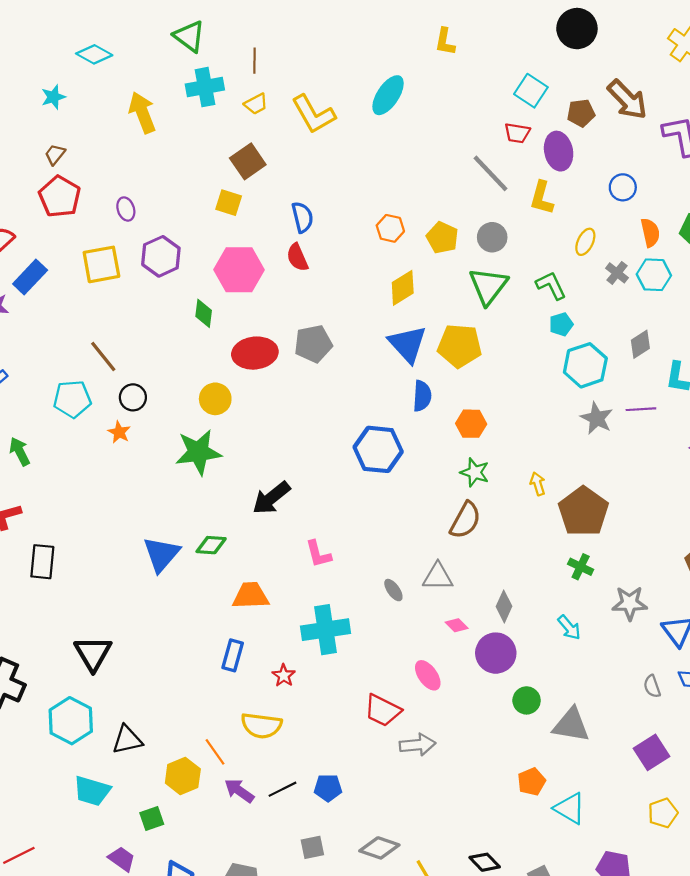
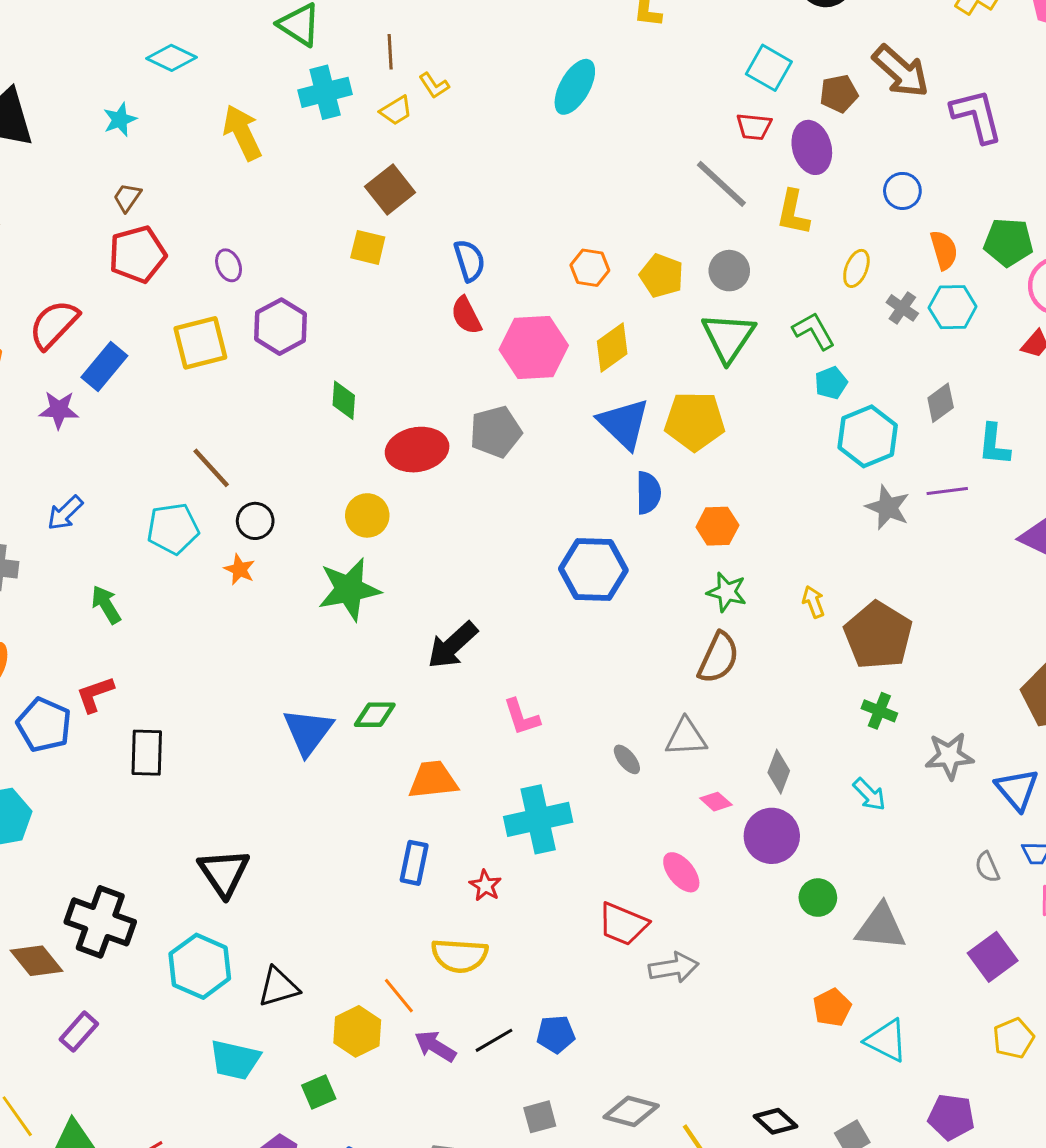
yellow L-shape: (313, 114) -> (434, 86), moved, size x0.5
red pentagon: (60, 197) -> (137, 254), turned 30
pink hexagon: (239, 270) -> (534, 347), moved

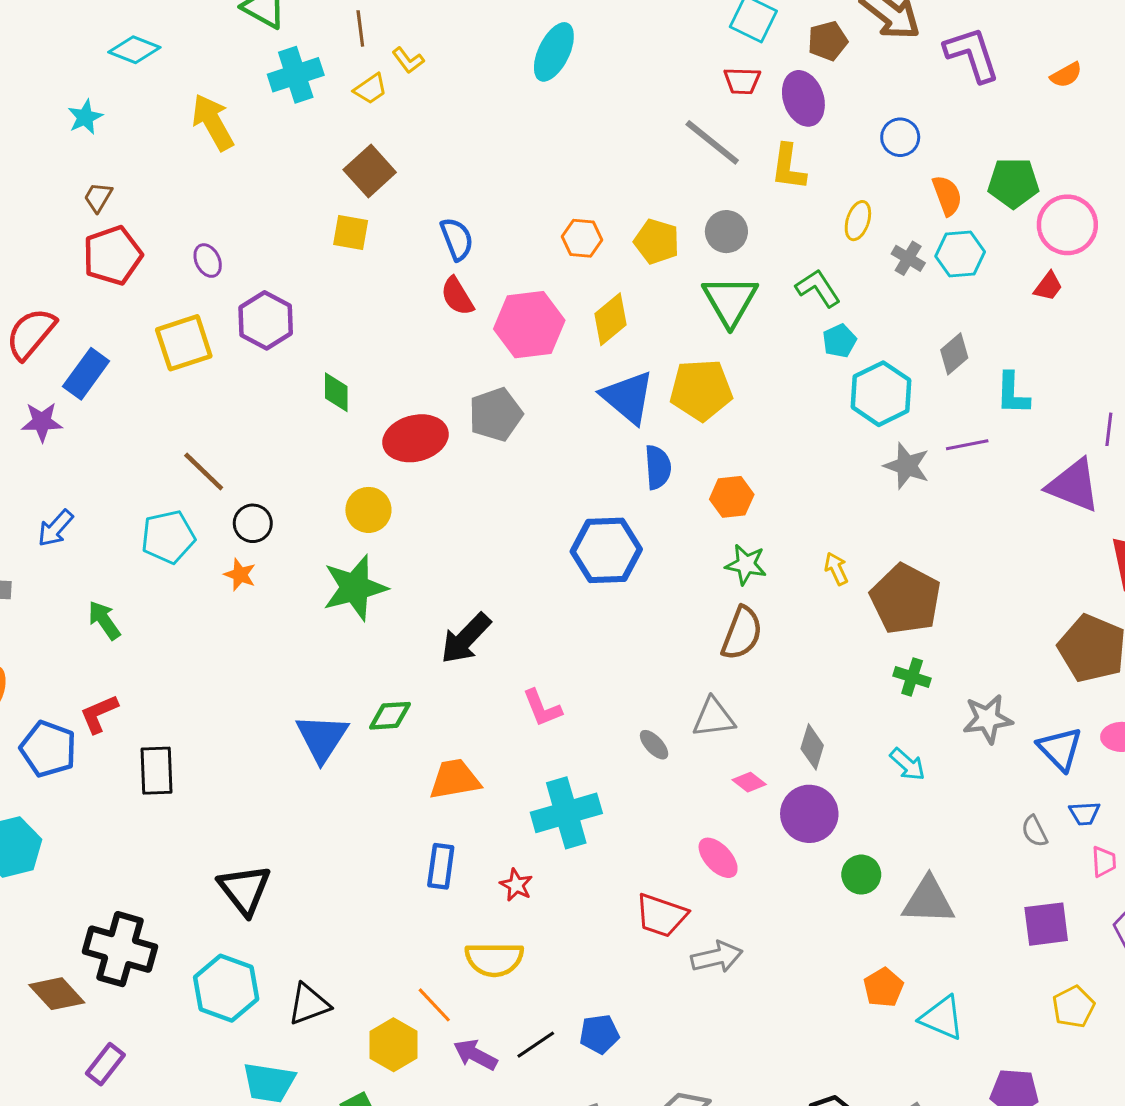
purple square: (993, 957) -> (1046, 924), turned 33

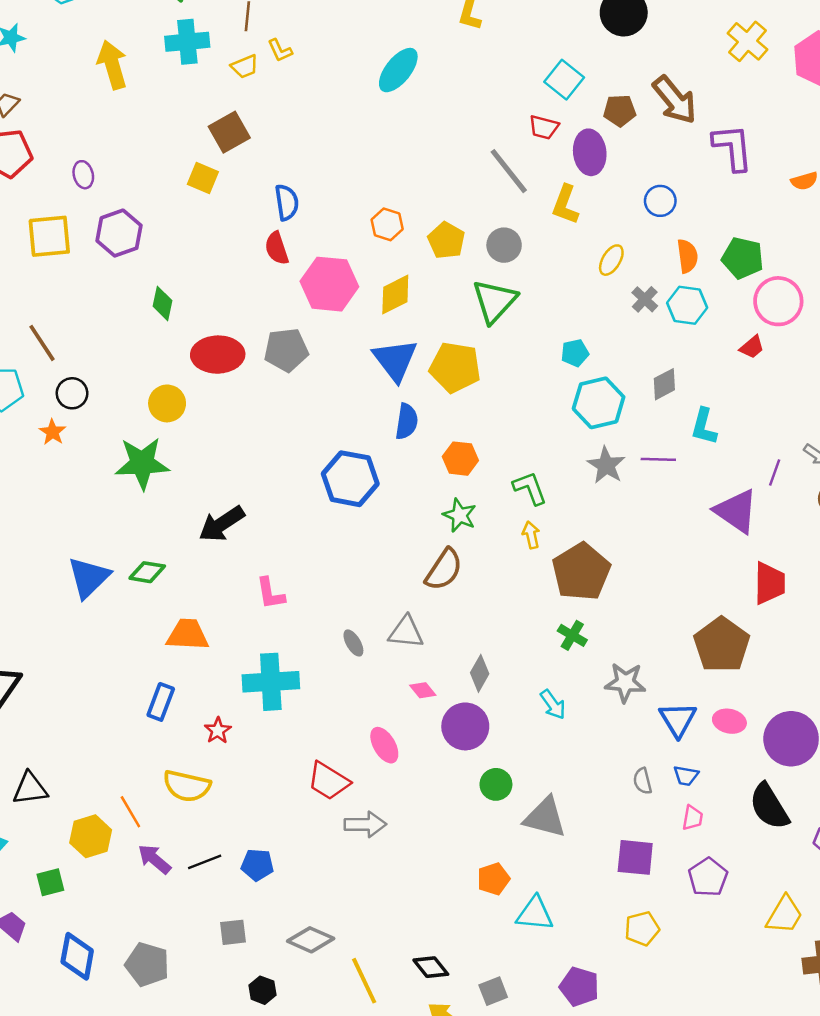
green L-shape: (818, 288) -> (530, 488), moved
cyan triangle: (942, 1018) -> (535, 914), turned -30

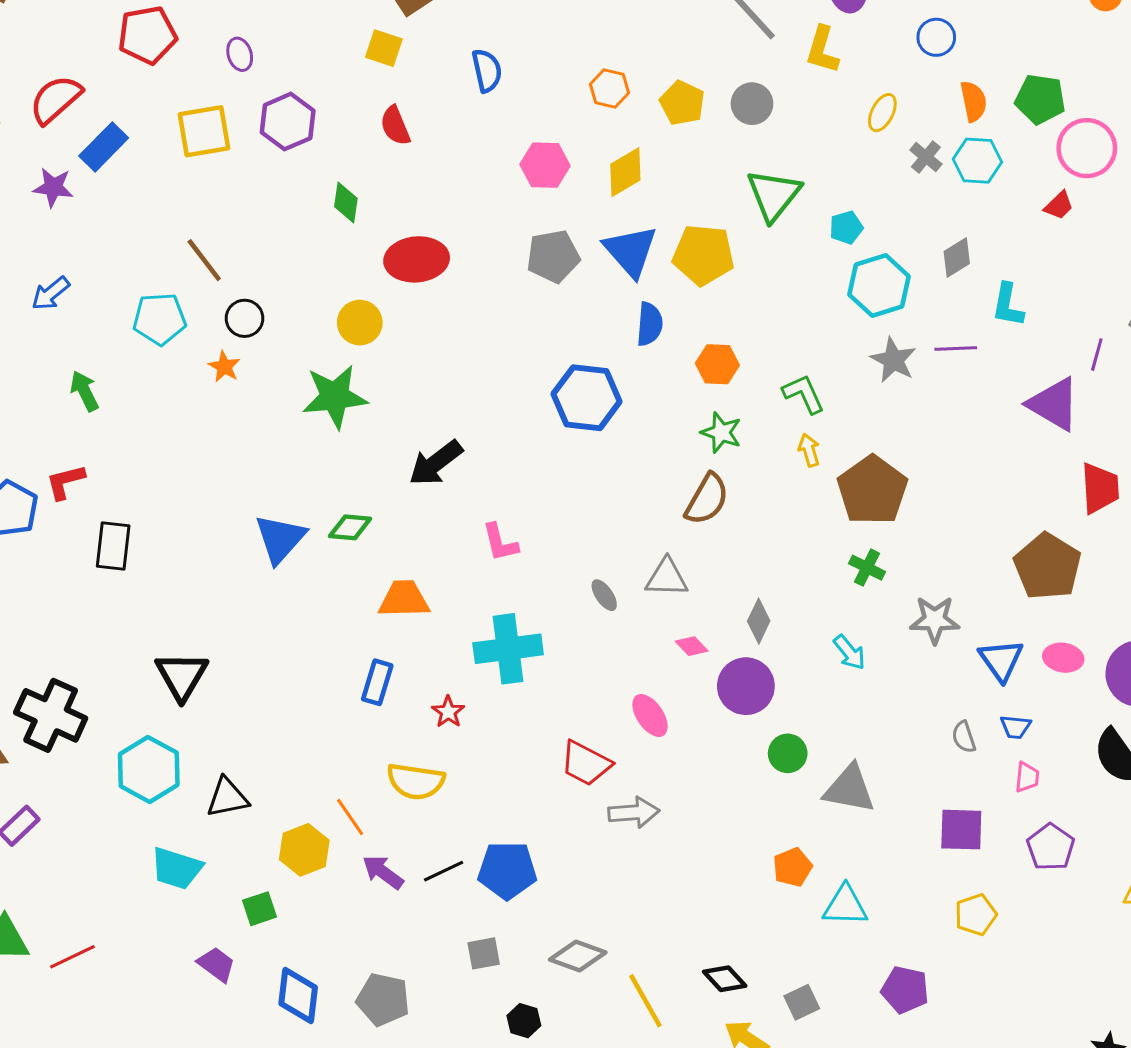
red semicircle: (277, 248) -> (395, 126), moved
pink hexagon: (329, 284) -> (545, 165), size x0.7
green triangle: (494, 301) -> (774, 195), moved
gray pentagon: (286, 350) -> (553, 256), moved
blue pentagon: (257, 865) -> (507, 870), size x1.5

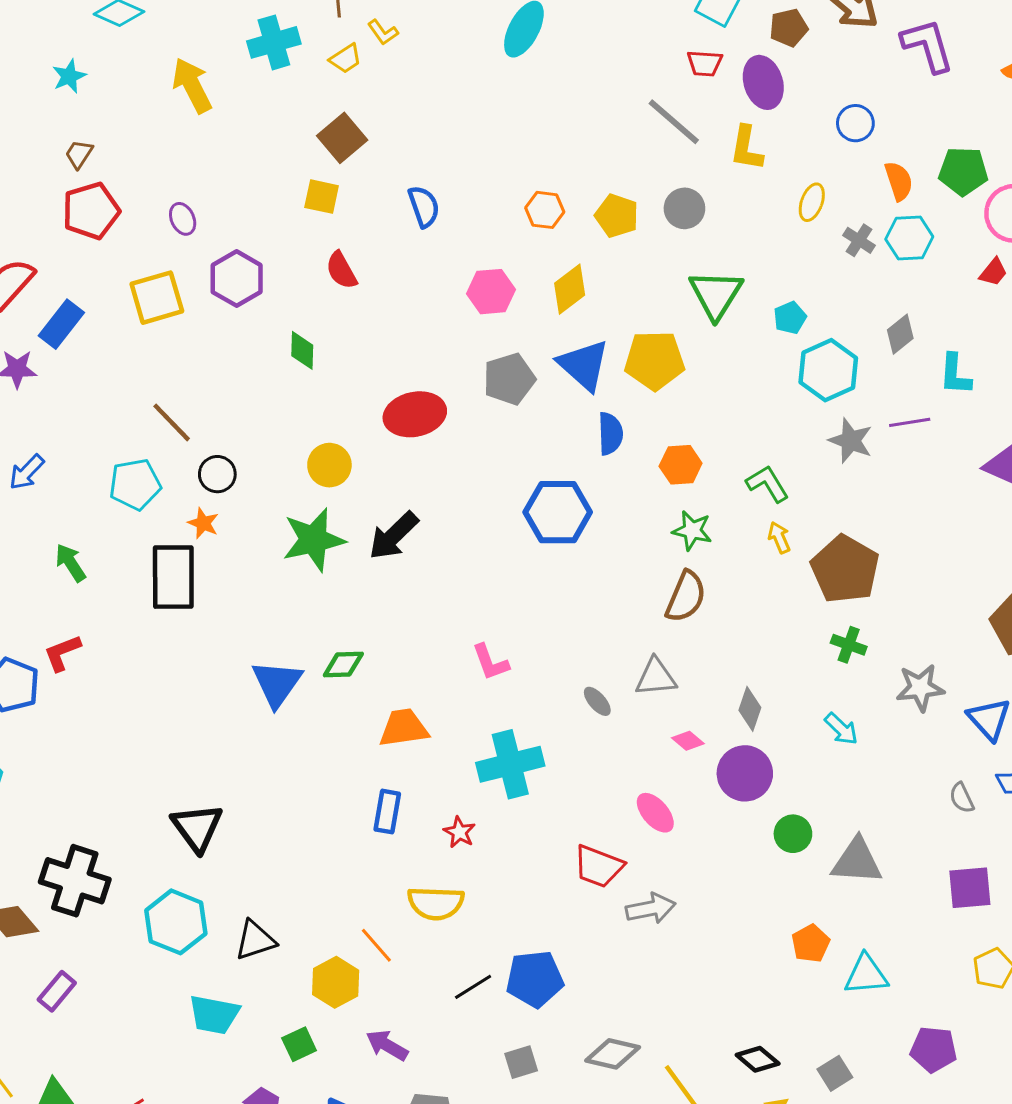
red ellipse: (417, 259) -> (415, 414), moved
black arrow: (436, 463) -> (394, 536), moved
black rectangle: (113, 546) -> (173, 577), moved, size x1.4
purple arrow: (383, 872) -> (387, 1045), moved

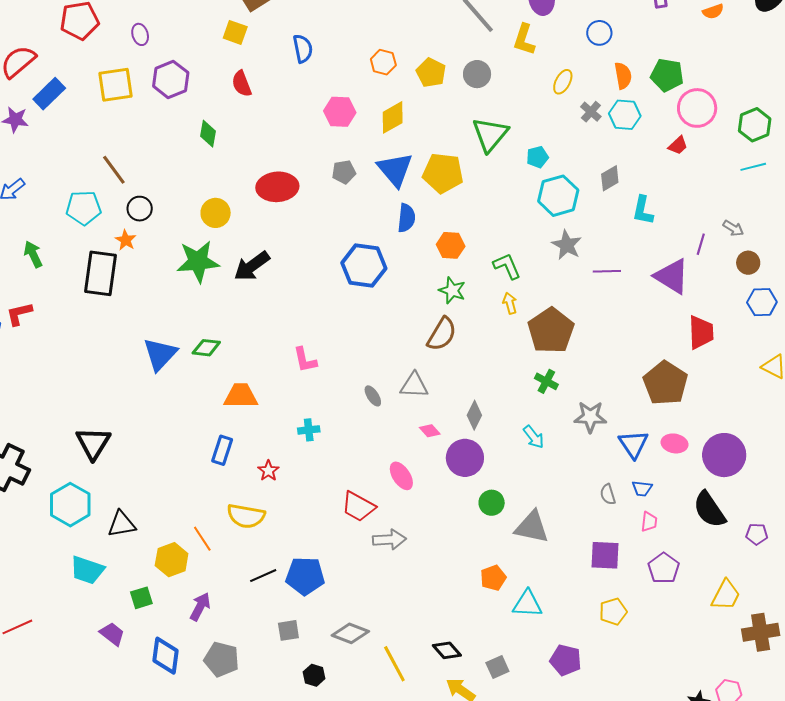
gray pentagon: (509, 379) -> (344, 172), size x0.7
purple line: (910, 422) -> (607, 271), moved
cyan cross: (510, 764) -> (309, 430), size x0.5
purple arrow: (387, 1045) -> (200, 607), turned 80

